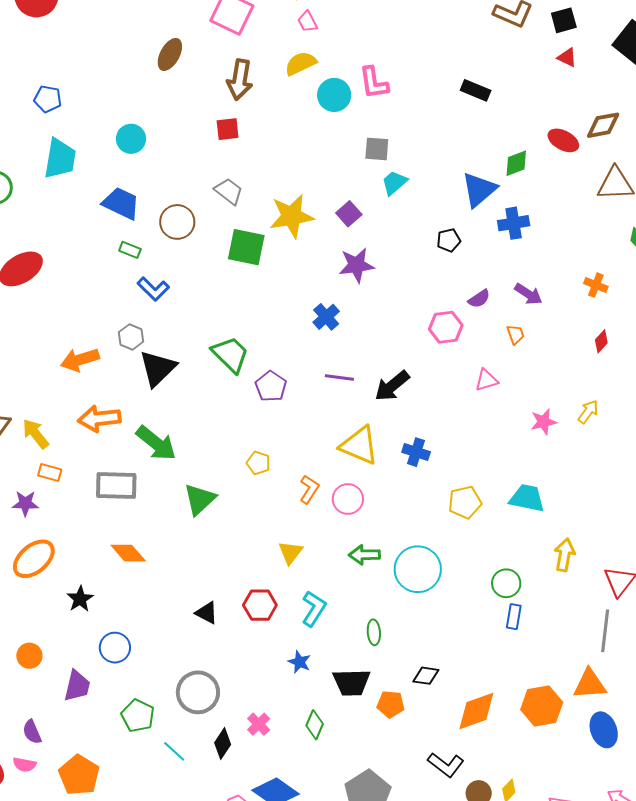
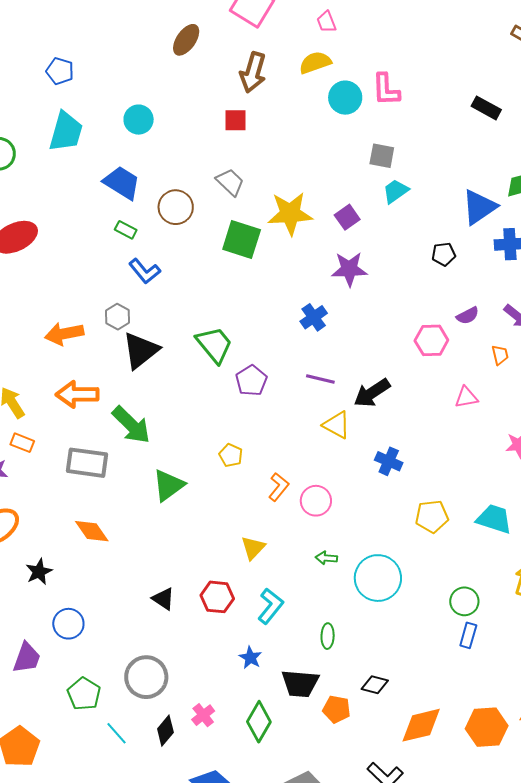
yellow triangle: (359, 445) -> (337, 425), moved, size x0.7
green arrow: (364, 555) -> (326, 558), size x0.7
green diamond: (315, 725) -> (259, 722), size x1.4

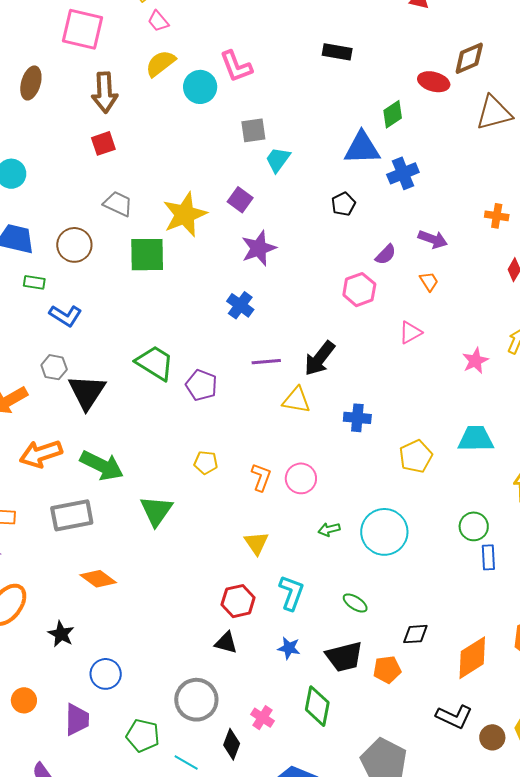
blue triangle: (479, 207) -> (362, 148), turned 51
black triangle: (163, 599) -> (226, 643), moved
green ellipse: (328, 636) -> (355, 603), turned -40

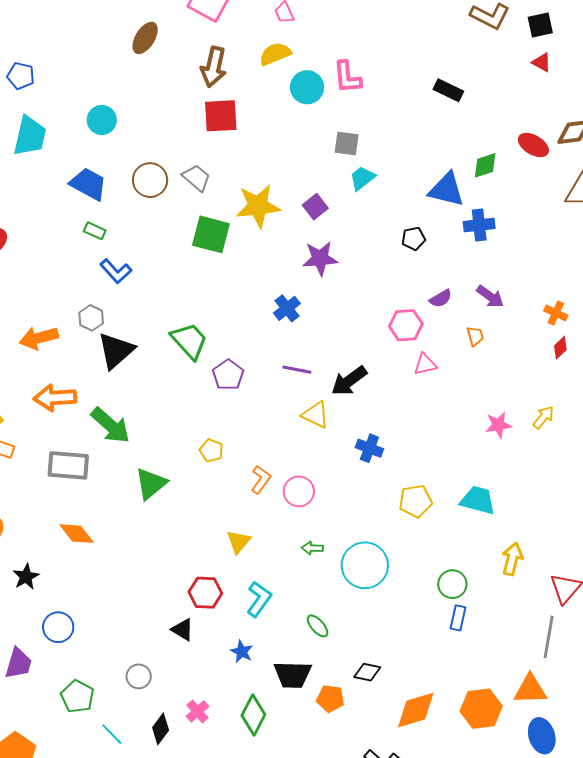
red square: (103, 143) -> (221, 116), moved, size x1.5
orange cross: (497, 216) -> (556, 313), moved
brown circle: (74, 245) -> (150, 180), moved
pink triangle: (410, 332) -> (425, 364), moved
gray circle: (196, 700) -> (139, 676), size x0.6

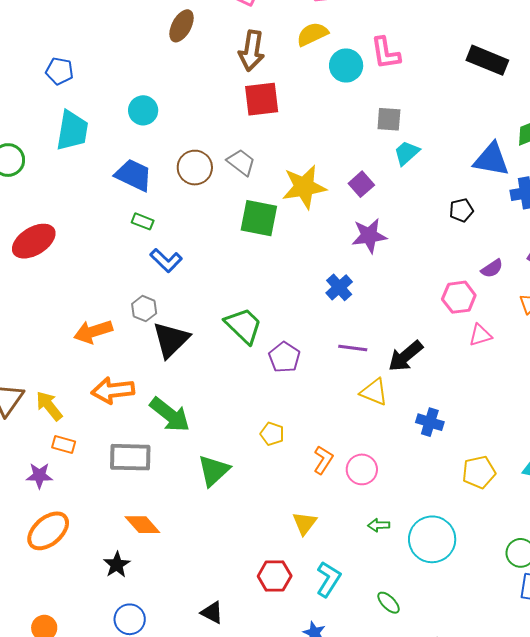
black rectangle: (448, 90) -> (487, 60), size x1.4
black star: (26, 577) -> (117, 565), moved
black triangle: (183, 630) -> (212, 613), moved

